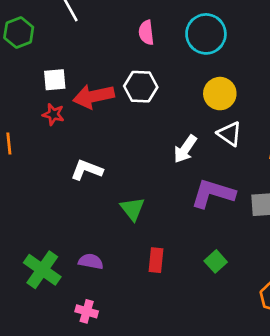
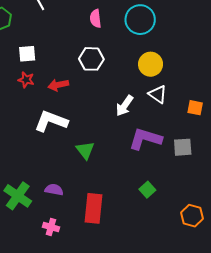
red arrow: (94, 96) -> (58, 85), moved, size x0.7
white L-shape: (87, 170) -> (51, 121), size x1.4
red rectangle: (156, 260) -> (93, 208), moved, size x1.6

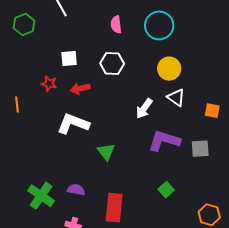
white square: (27, 54) -> (69, 59), moved

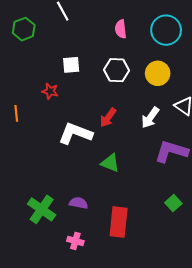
yellow circle: (169, 69) -> (158, 73), moved
red arrow: (80, 89) -> (108, 118), moved, turned -42
green triangle: (106, 152) -> (110, 163), turned -30

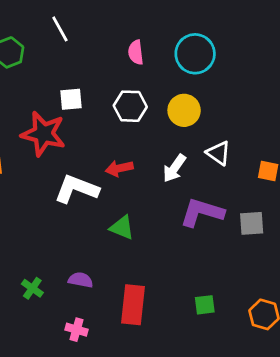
red star: (50, 91) -> (43, 134), size x2.0
red arrow: (108, 118) -> (119, 168), turned 42
green square: (173, 203) -> (205, 305), moved, turned 35
green cross: (42, 209) -> (32, 288), size x0.6

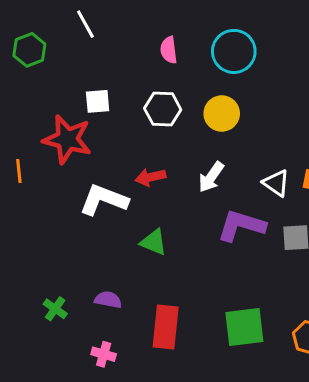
white triangle: (219, 153) -> (276, 183), moved
green square: (205, 305) -> (244, 327), size x1.8

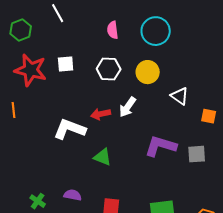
red star: (67, 139) -> (31, 70), moved
white arrow: (211, 177) -> (128, 107), moved
white triangle: (276, 183) -> (180, 96), moved

